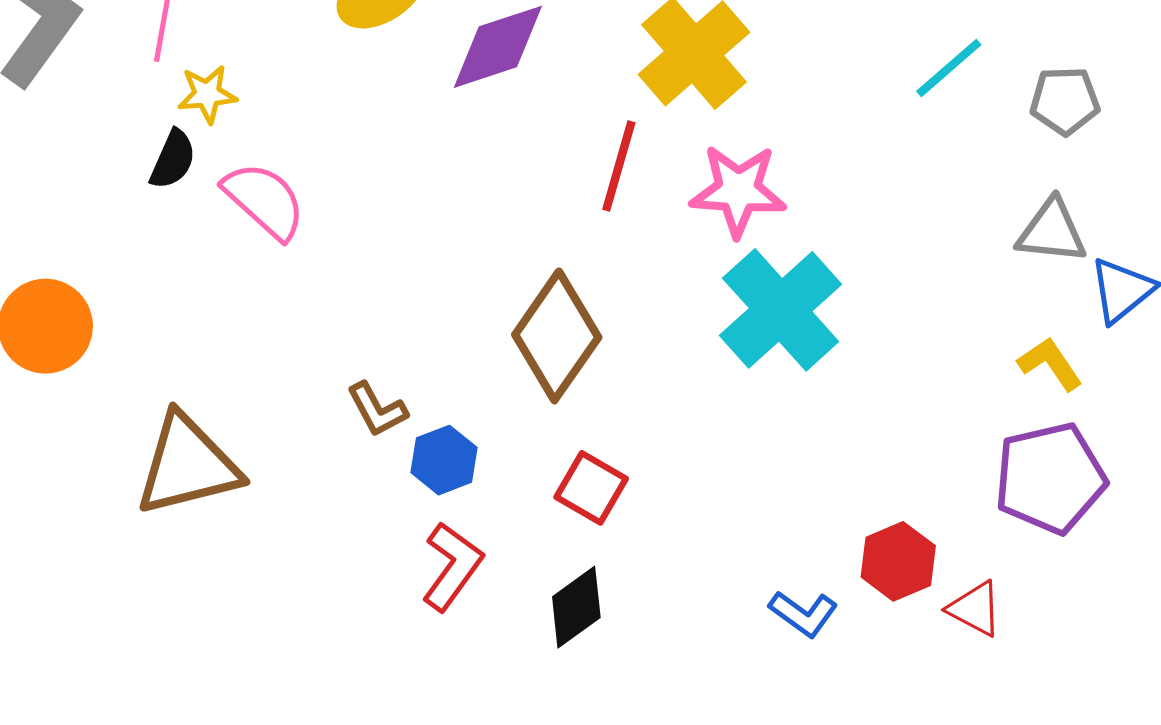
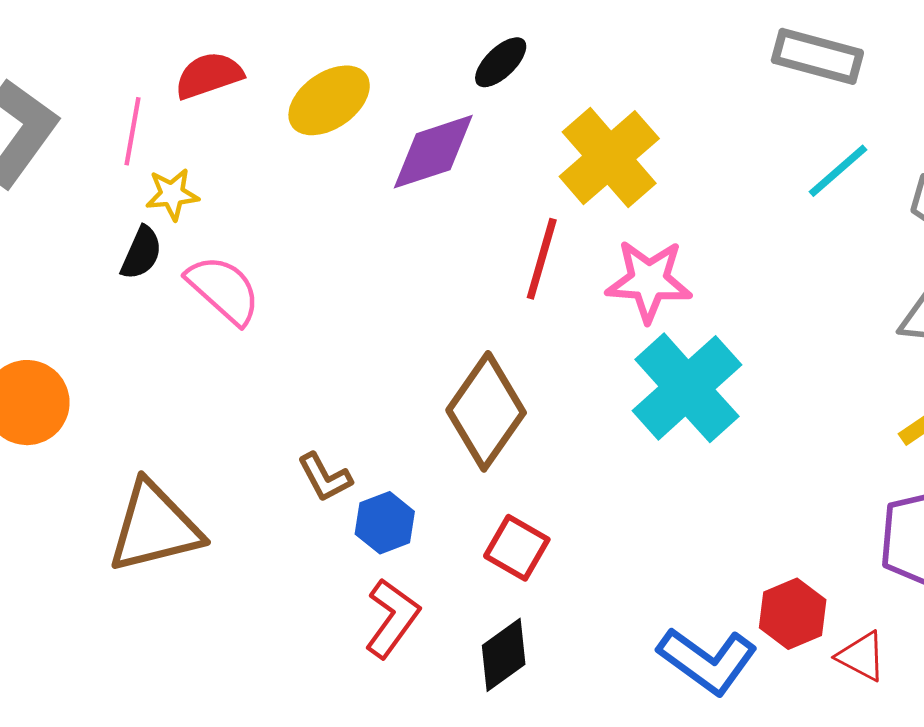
blue L-shape: (803, 614) -> (707, 661), size x1.6

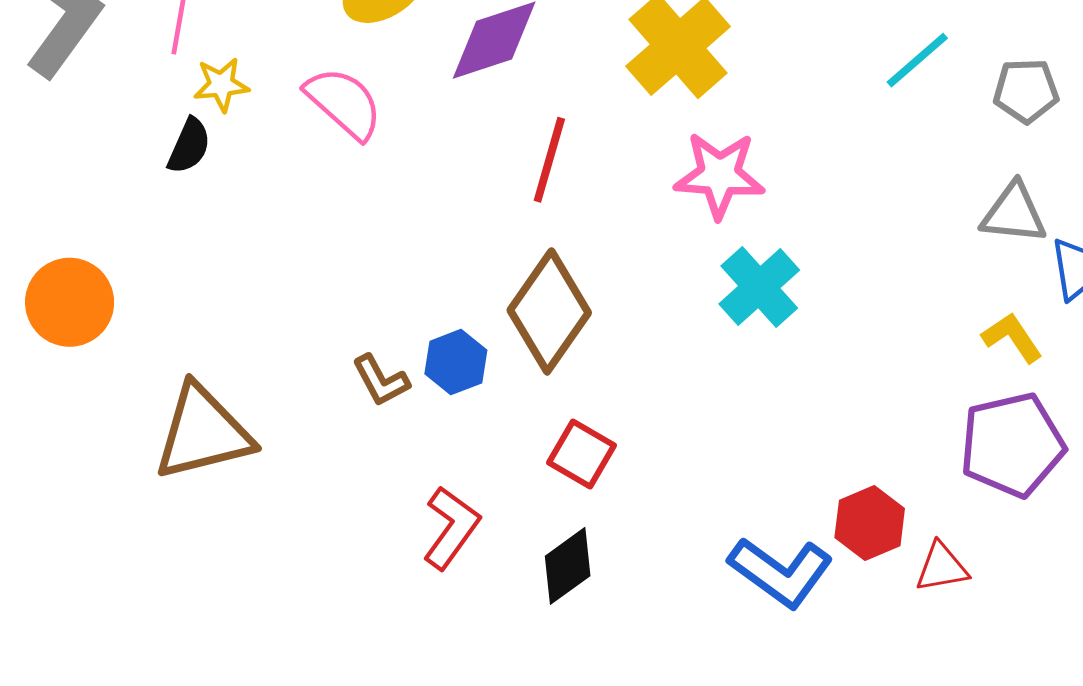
red line: (542, 259) -> (549, 160), moved
pink semicircle: (223, 290) -> (344, 103), moved
cyan cross: (687, 388) -> (759, 287), size x0.7
blue hexagon: (385, 523) -> (456, 362), moved
red triangle: (861, 656) -> (942, 567), turned -38

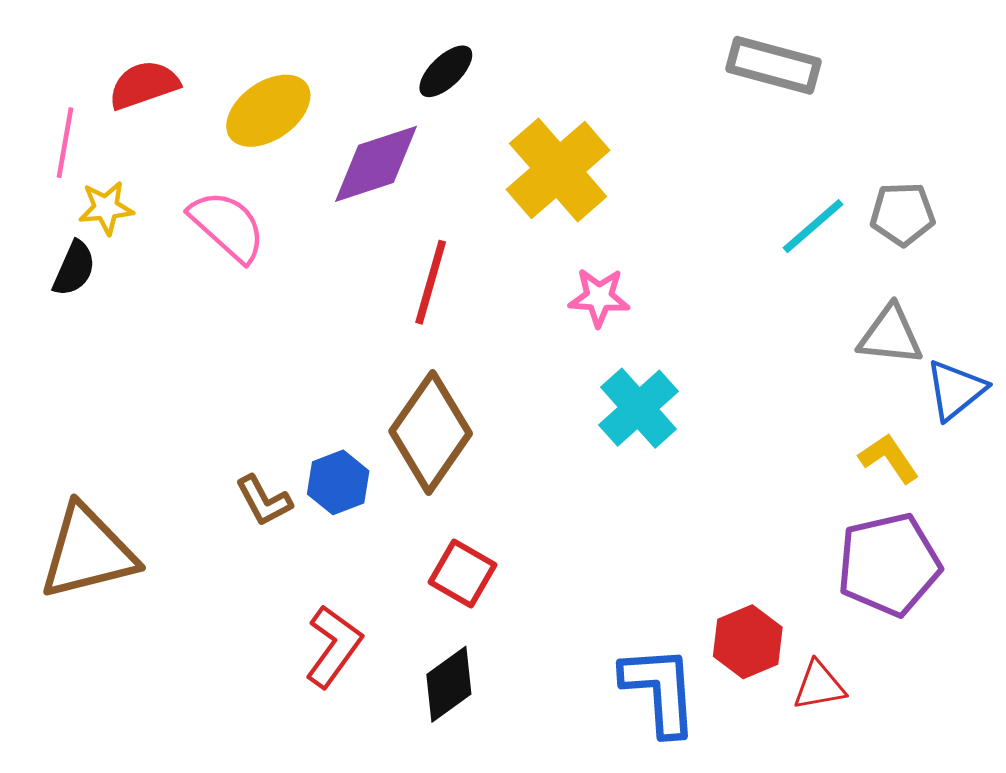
cyan line: (917, 60) -> (813, 226), moved
pink star: (719, 175) -> (599, 297), size x0.7
blue L-shape: (781, 572) -> (660, 690), turned -130

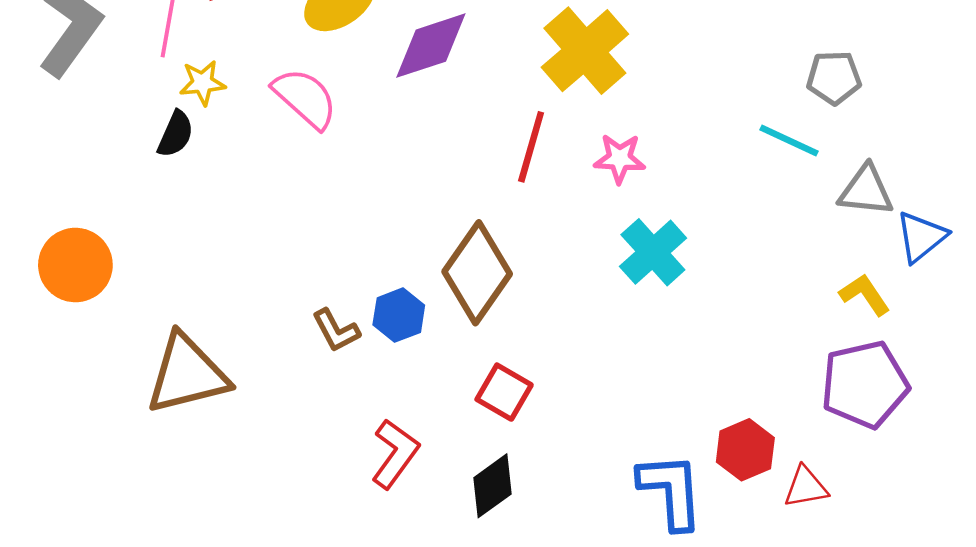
gray pentagon: (902, 214) -> (834, 78), moved
cyan line: (813, 226) -> (789, 141), moved, turned 66
red line: (431, 282) -> (531, 147), moved

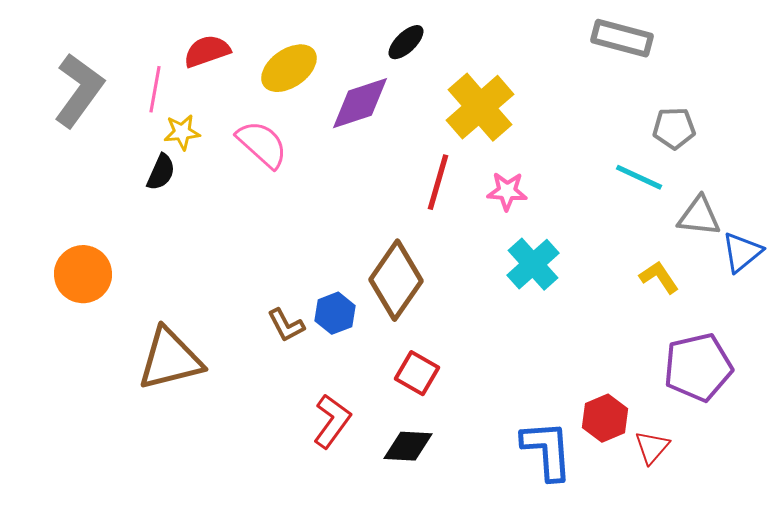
yellow L-shape: (865, 295) -> (659, 277), moved
black diamond: (493, 486) -> (408, 446), turned 39
red triangle: (806, 487) -> (652, 447), turned -39

